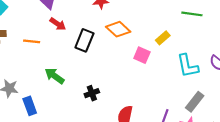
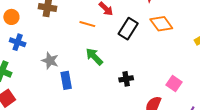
orange line: (32, 41) -> (87, 24), moved
pink square: (142, 55) -> (174, 83), moved

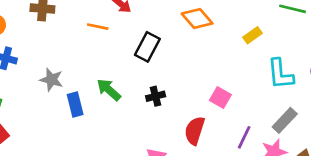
black rectangle: (128, 29) -> (147, 47), moved
green arrow: (94, 57) -> (109, 90), moved

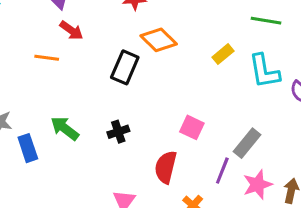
black rectangle: (147, 47) -> (125, 67), moved
cyan L-shape: (280, 74) -> (264, 71), moved
gray rectangle: (285, 120) -> (247, 143), moved

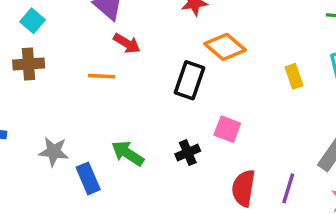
yellow rectangle: (223, 54) -> (294, 76), moved, turned -65
pink square: (192, 127) -> (227, 129), moved
purple line: (222, 171) -> (288, 188), moved

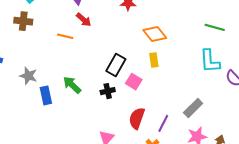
orange diamond: (225, 47) -> (155, 34), moved
yellow rectangle: (294, 76) -> (154, 60), moved
black rectangle: (190, 80) -> (116, 65), moved

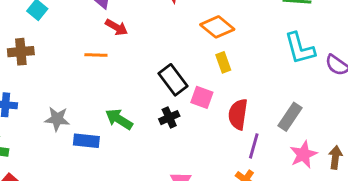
brown cross: (23, 21) -> (21, 52), moved
black rectangle: (116, 65) -> (173, 80), turned -55
blue rectangle: (46, 95) -> (86, 141), turned -60
red semicircle: (137, 118) -> (238, 114), moved

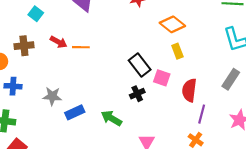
red arrow: (117, 27) -> (58, 42), moved
gray rectangle: (290, 117) -> (231, 79), moved
green arrow: (119, 119) -> (111, 118), moved
blue rectangle: (86, 141) -> (75, 112), turned -30

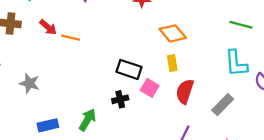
black rectangle: (140, 65) -> (129, 69), turned -45
red semicircle: (189, 90) -> (185, 91), moved
blue rectangle: (75, 112) -> (48, 125), moved
green arrow: (111, 118) -> (87, 120), turned 78

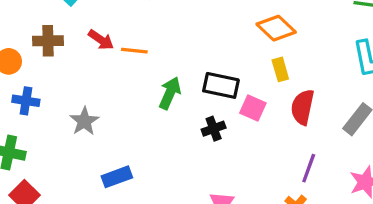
gray star: (29, 83) -> (84, 121), turned 30
green arrow: (87, 120) -> (170, 93), moved

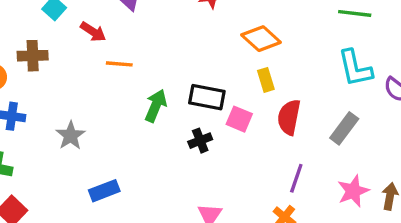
red arrow: (101, 40) -> (93, 32), moved

